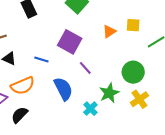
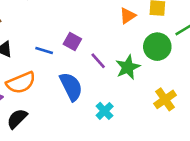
purple square: (70, 42) -> (72, 41), moved, size x0.6
green circle: (133, 72) -> (157, 47), moved
green star: (109, 93) -> (128, 67), moved

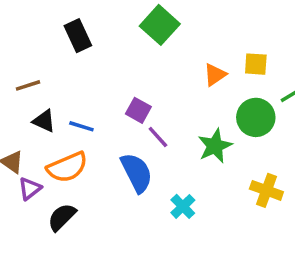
blue line: (44, 50) -> (81, 126), moved
purple line: (98, 61) -> (158, 137), moved
yellow cross: (165, 99) -> (266, 190), turned -35

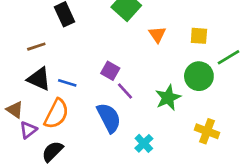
orange triangle: (215, 75) -> (157, 34), moved, turned -30
brown line: (28, 85) -> (36, 47), moved
black triangle: (44, 121) -> (39, 79), size x1.4
orange semicircle: (67, 167) -> (56, 114), turned -40

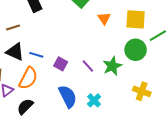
yellow square: (199, 36) -> (136, 19), size x1.5
purple square: (110, 71) -> (61, 64), moved
purple line: (125, 91) -> (88, 66), moved
blue semicircle: (109, 118) -> (68, 96), moved

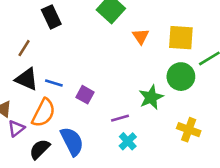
brown line: (13, 27) -> (24, 48), turned -40
purple line: (88, 66) -> (120, 118), moved, turned -64
blue semicircle: (68, 96) -> (72, 141), moved

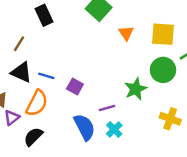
blue semicircle: (72, 141) -> (84, 127), moved

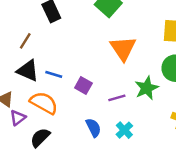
orange triangle: (126, 33) -> (123, 48), moved, size x1.6
orange semicircle: (37, 103) -> (44, 103), turned -88
purple line: (107, 108) -> (117, 98), moved
blue semicircle: (84, 127) -> (93, 128), size x0.7

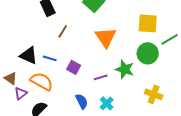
brown line: (25, 41) -> (63, 31), moved
green star: (147, 88) -> (125, 69), turned -30

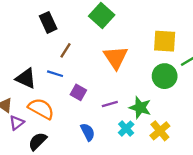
blue line: (50, 58) -> (55, 74), moved
green star: (125, 69) -> (140, 108), moved
yellow cross: (154, 94) -> (160, 131), moved, turned 30
cyan cross: (107, 103) -> (126, 129), moved

